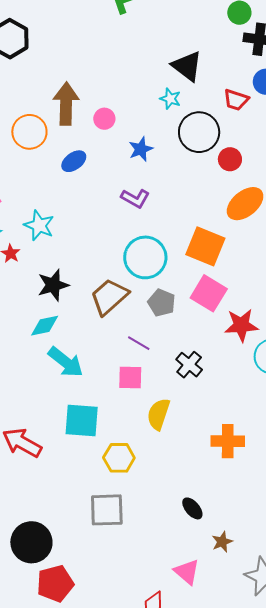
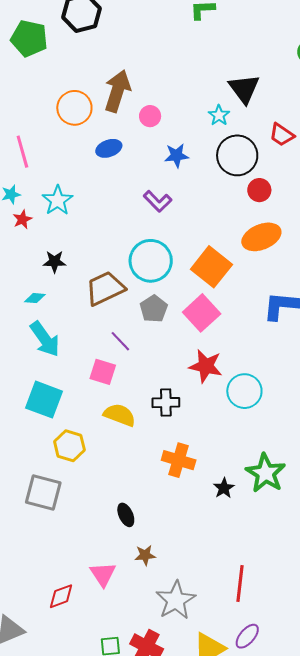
black star: (53, 285) -> (54, 262), size x0.7
red star: (241, 325) -> (206, 366), moved
cyan diamond: (45, 326) -> (35, 298), size x0.7
black cross: (189, 365) -> (166, 403), moved, turned 32
yellow semicircle: (158, 414) -> (120, 415), turned 76

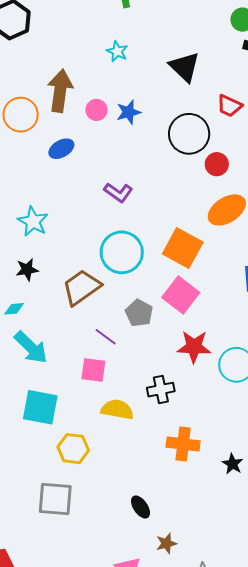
cyan star: (219, 115) -> (117, 51), moved
blue star: (177, 155) -> (129, 112), moved
cyan star: (58, 200) -> (33, 221), moved
gray pentagon: (154, 309) -> (139, 313), moved

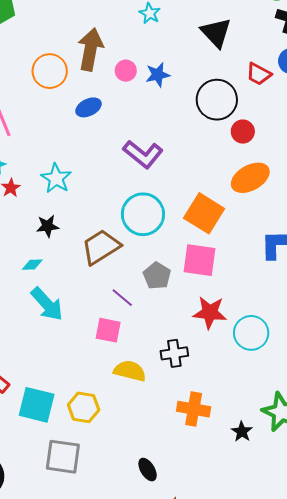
purple L-shape: (118, 192) -> (143, 154), size x1.4
pink square: (181, 295) -> (199, 260), turned -33
cyan square: (40, 407) -> (37, 405), moved

